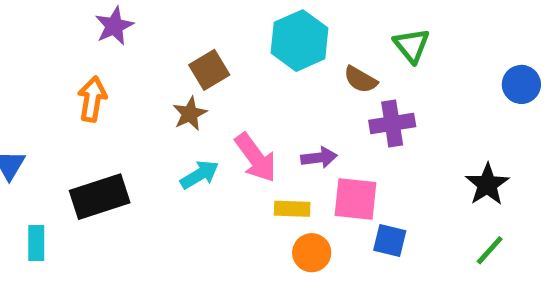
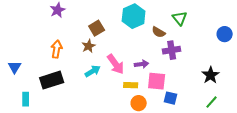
orange arrow: (92, 99) -> (57, 49), moved

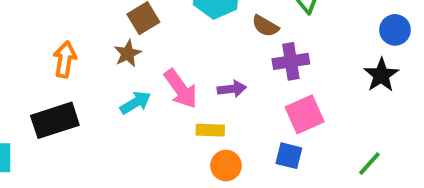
black star: (211, 75) -> (381, 75), moved
pink square: (157, 81) -> (305, 114), moved, turned -30

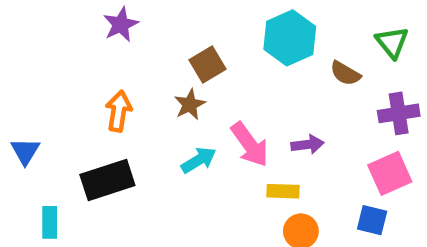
purple cross: (291, 61) -> (399, 113), moved

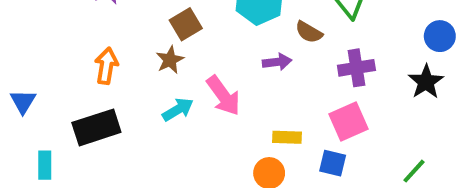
purple arrow: (308, 145) -> (277, 62), moved
yellow rectangle: (283, 191) -> (287, 137), moved

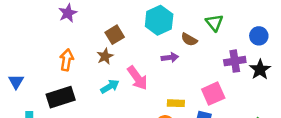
blue circle: (440, 36) -> (259, 36), moved
purple cross: (356, 68) -> (235, 61), moved

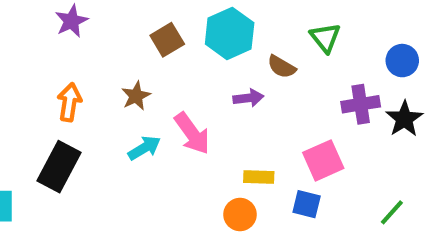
brown square: (115, 35) -> (167, 40), moved
black rectangle: (61, 97) -> (59, 167), turned -44

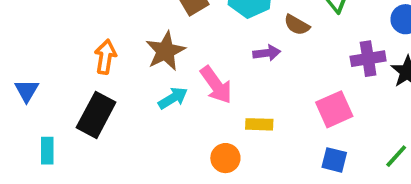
brown star: (136, 96) -> (165, 51), size x1.5
yellow rectangle: (259, 177) -> (259, 124), moved
blue square: (307, 204) -> (334, 160), moved
orange circle: (240, 214) -> (225, 158), moved

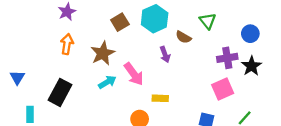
purple arrow: (267, 53) -> (165, 54), turned 77
orange arrow: (105, 57) -> (67, 44), moved
pink square: (334, 109) -> (223, 89), moved

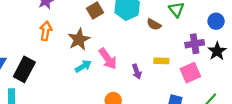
purple arrow: (165, 54) -> (137, 72), moved
black rectangle: (60, 92) -> (24, 69), moved
yellow rectangle: (160, 98) -> (161, 61), moved

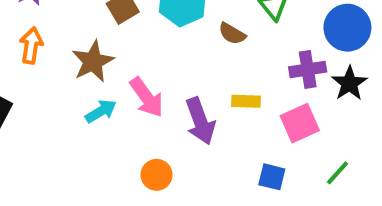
blue circle: (216, 21) -> (347, 28), size x1.5
purple arrow: (137, 72) -> (200, 121), size x1.6

